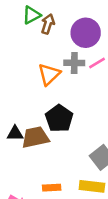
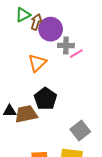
purple circle: (86, 33) -> (51, 29), moved
gray cross: (74, 63) -> (66, 45), moved

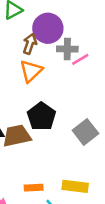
brown arrow: (36, 22) -> (30, 44), moved
gray square: (80, 130) -> (85, 132), moved

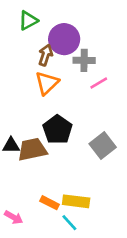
pink line: (80, 59) -> (99, 83), moved
yellow rectangle: (75, 186) -> (76, 201), moved
orange rectangle: (34, 188) -> (50, 203), turned 30

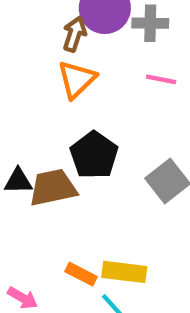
gray cross: (84, 60) -> (150, 23), moved
pink line: (99, 83) -> (161, 79), turned 42

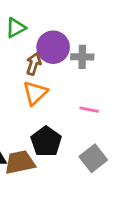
pink line: (161, 79) -> (89, 110), moved

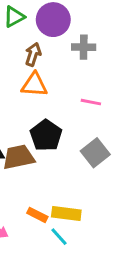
purple circle: (53, 47) -> (53, 20), moved
orange triangle: (35, 93) -> (34, 85), turned 48

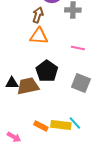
gray square: (95, 153) -> (81, 83), turned -30
cyan line: (59, 237) -> (75, 123), moved

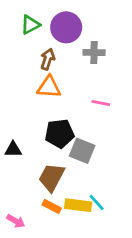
black pentagon: (47, 71) -> (60, 133), turned 30
gray square: (81, 83) -> (82, 151), moved
brown trapezoid: (28, 86) -> (52, 177), moved, turned -50

